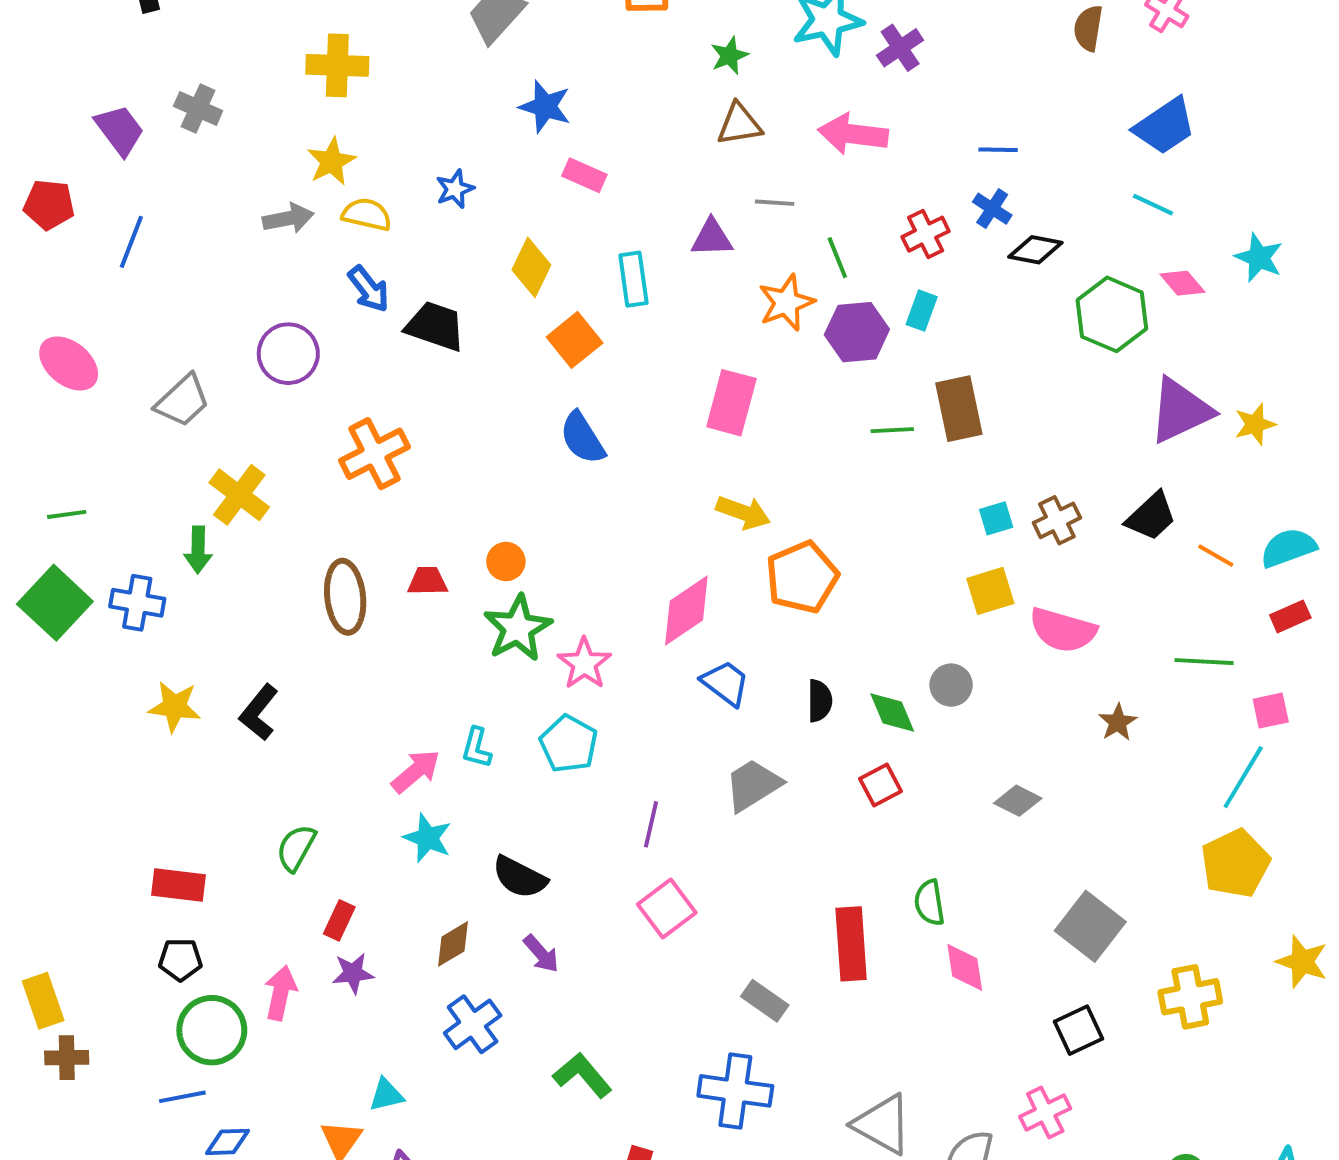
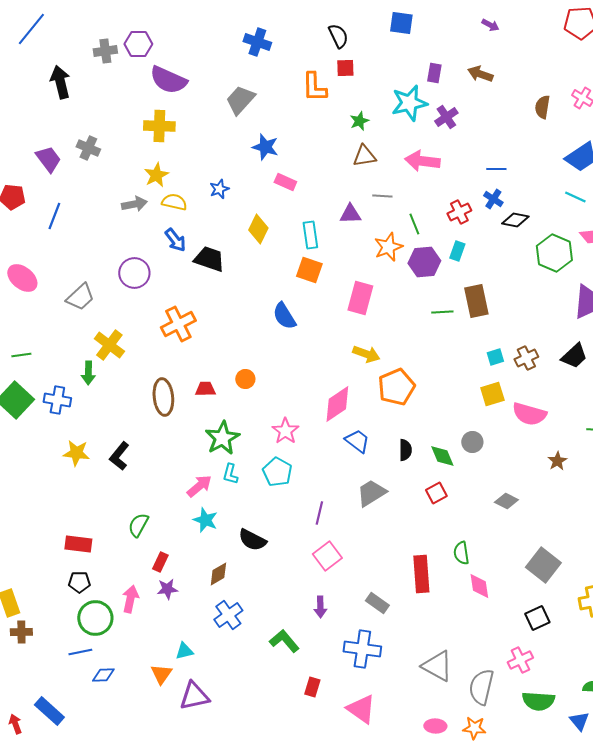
orange square: (575, 340) -> (309, 270), moved, turned -32
green star: (518, 628) -> (222, 438), moved
purple arrow: (541, 954) -> (320, 607), moved, turned 40

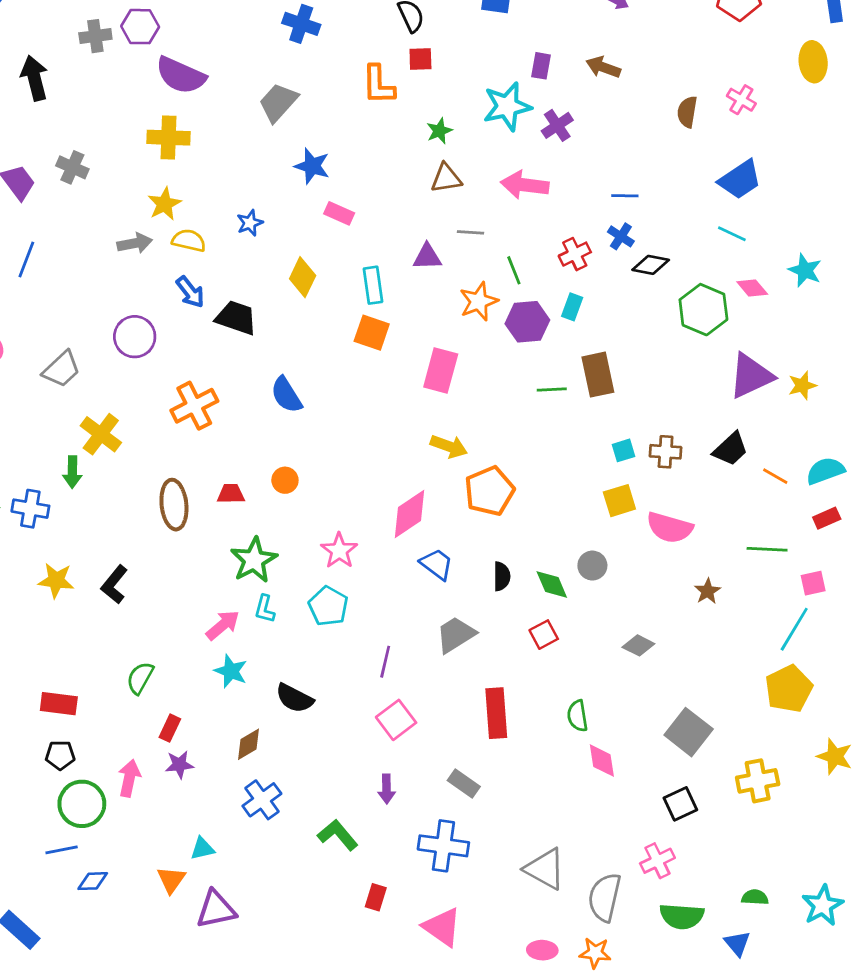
blue semicircle: (284, 316) -> (286, 395), moved
brown cross: (526, 358) -> (666, 452), turned 30
red rectangle: (421, 574) -> (496, 713), moved

